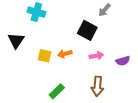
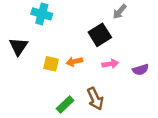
black square: (87, 30) -> (100, 35), turned 30
brown arrow: (97, 86) -> (95, 99), moved, turned -30

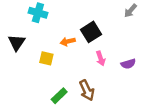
gray arrow: (120, 12) -> (130, 11), moved
orange arrow: (74, 62) -> (68, 41), moved
pink arrow: (110, 64) -> (101, 58), turned 80

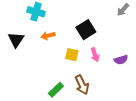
orange arrow: (68, 41) -> (48, 36), moved
yellow square: (46, 58) -> (72, 55), moved

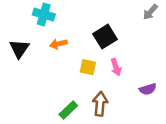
purple semicircle: (121, 60) -> (148, 89), moved
brown arrow: (82, 85) -> (100, 104), turned -150

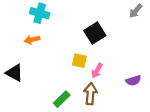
orange arrow: (58, 44) -> (32, 40), moved
black triangle: (19, 49) -> (14, 73), moved, turned -36
pink arrow: (116, 67) -> (97, 71), moved, turned 48

